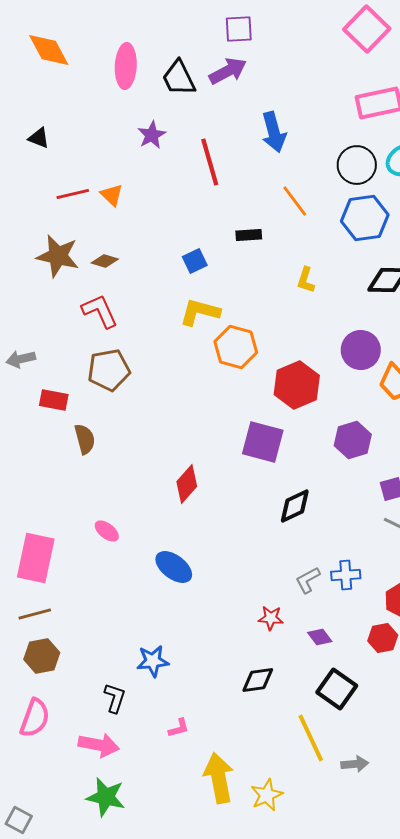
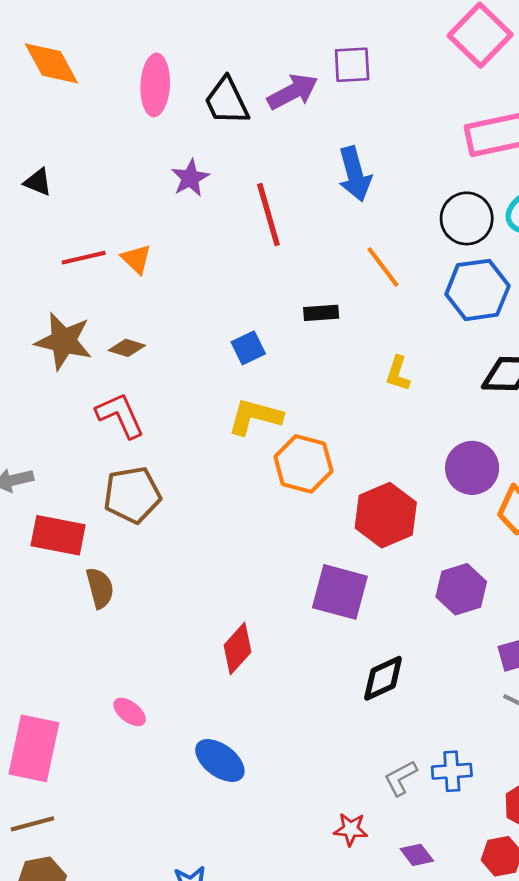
purple square: (239, 29) -> (352, 65), moved
red rectangle: (54, 400) -> (58, 535), size x1.4

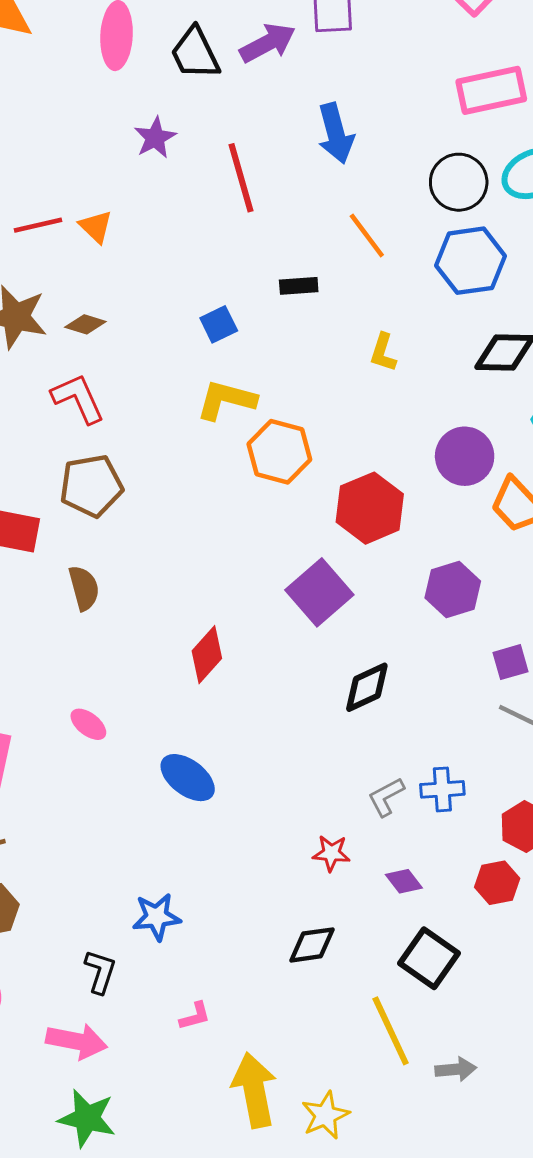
brown semicircle: (100, 588) -> (84, 588), moved
purple square: (340, 592) -> (319, 592), turned 34

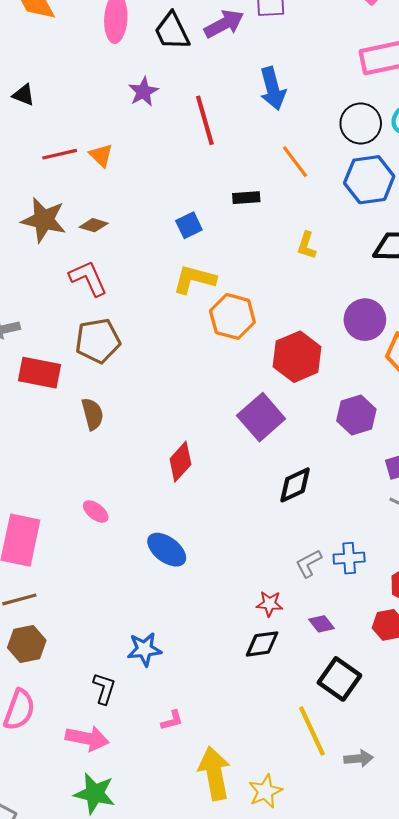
black diamond: (312, 945) -> (262, 644), moved

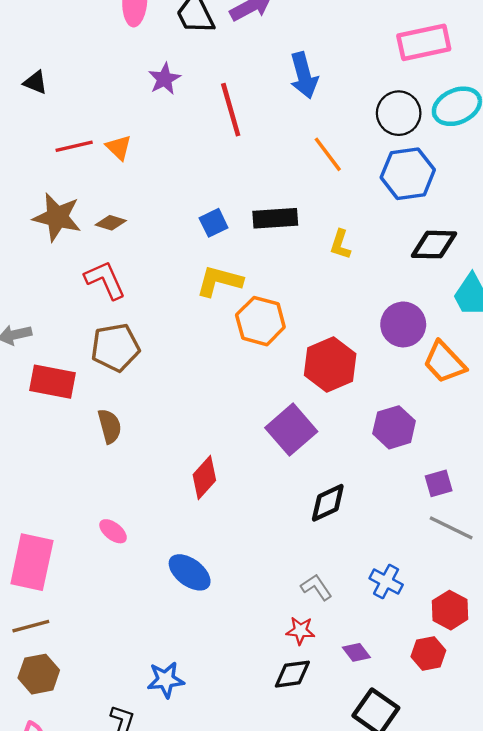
black rectangle: (246, 198) -> (275, 218), moved, size x1.5
blue cross: (349, 558) -> (386, 582), turned 32
gray L-shape: (309, 563) -> (316, 587), moved, turned 84

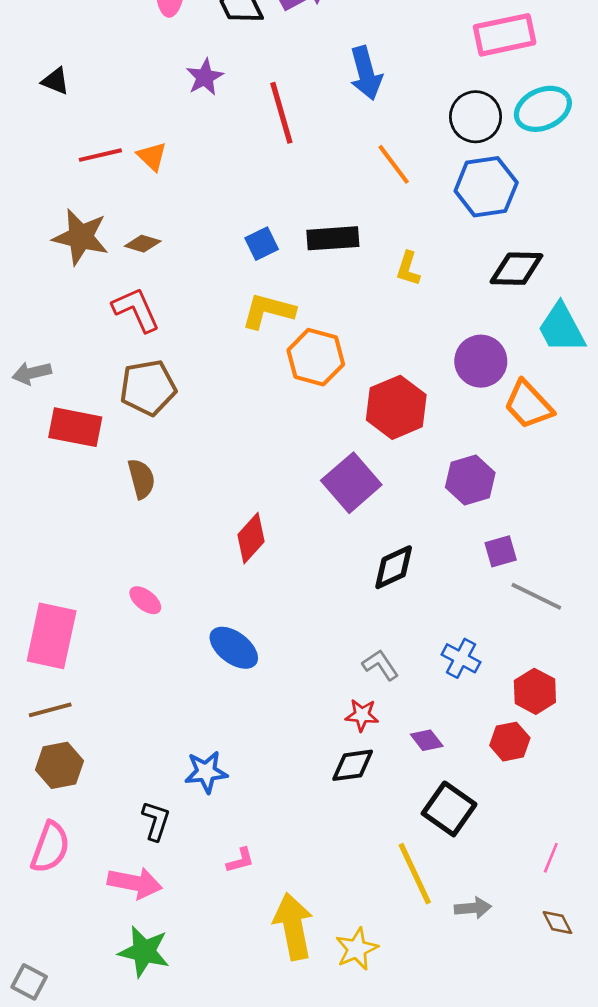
purple square: (439, 483) -> (501, 551), moved

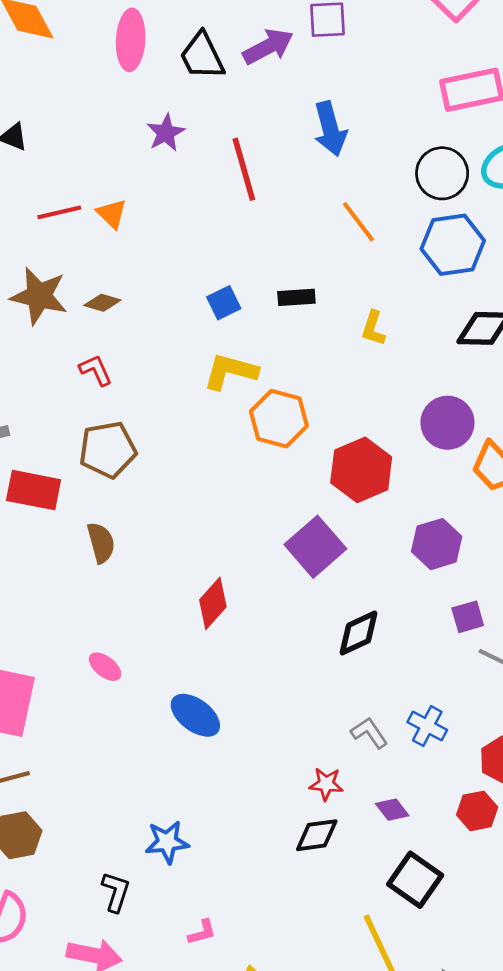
black rectangle: (333, 238) -> (296, 297), size x0.7
red L-shape: (136, 310) -> (96, 370), size x0.7
gray L-shape: (380, 665) -> (369, 733), moved

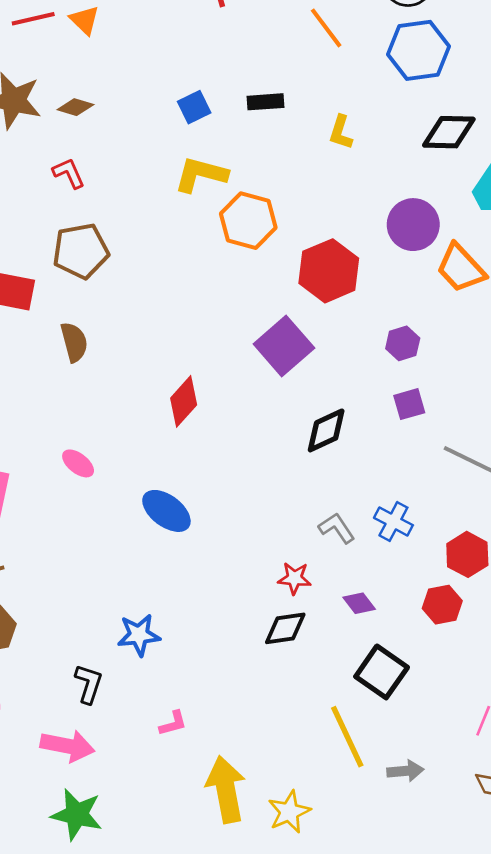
purple hexagon: (437, 544) -> (403, 343), size x0.7
purple square: (468, 617) -> (409, 404), moved

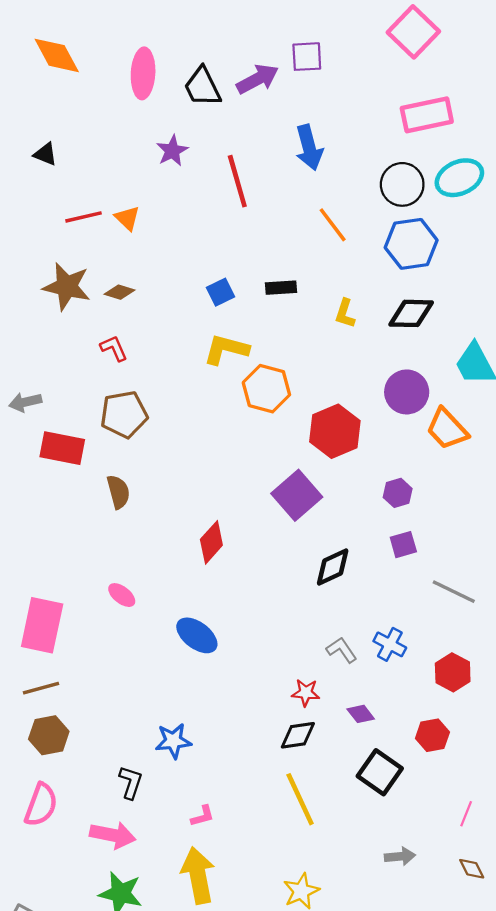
black diamond: (449, 132) -> (411, 313), moved
red hexagon: (442, 605) -> (432, 735), moved
yellow line: (347, 737) -> (300, 799), moved
yellow arrow: (226, 789) -> (198, 875), moved

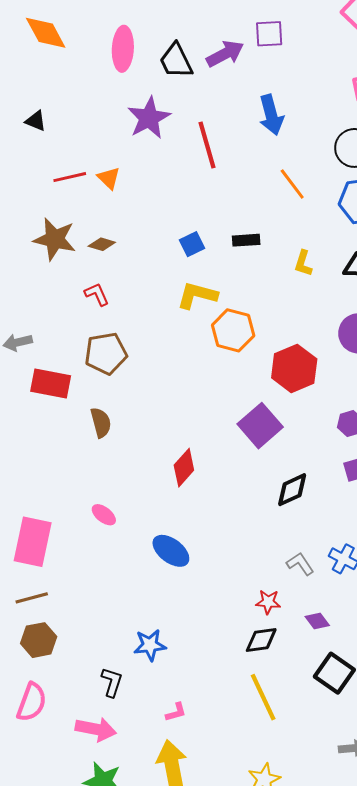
purple star: (172, 151) -> (149, 118), size x1.5

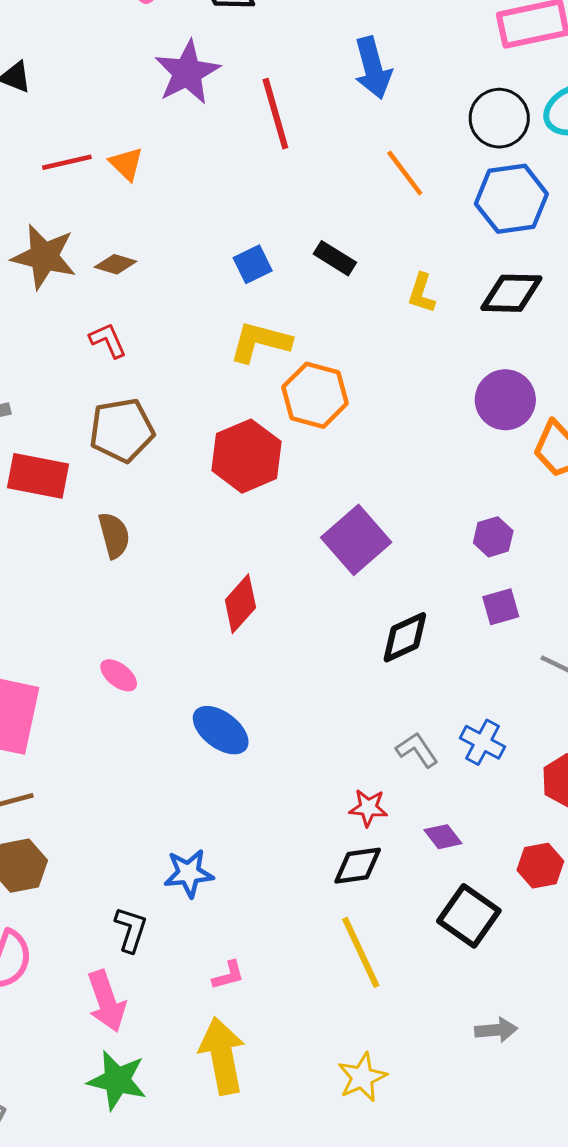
black rectangle: (246, 240) -> (335, 258), turned 36
red hexagon: (294, 368) -> (247, 456), moved
pink arrow: (96, 729) -> (106, 1001), turned 60

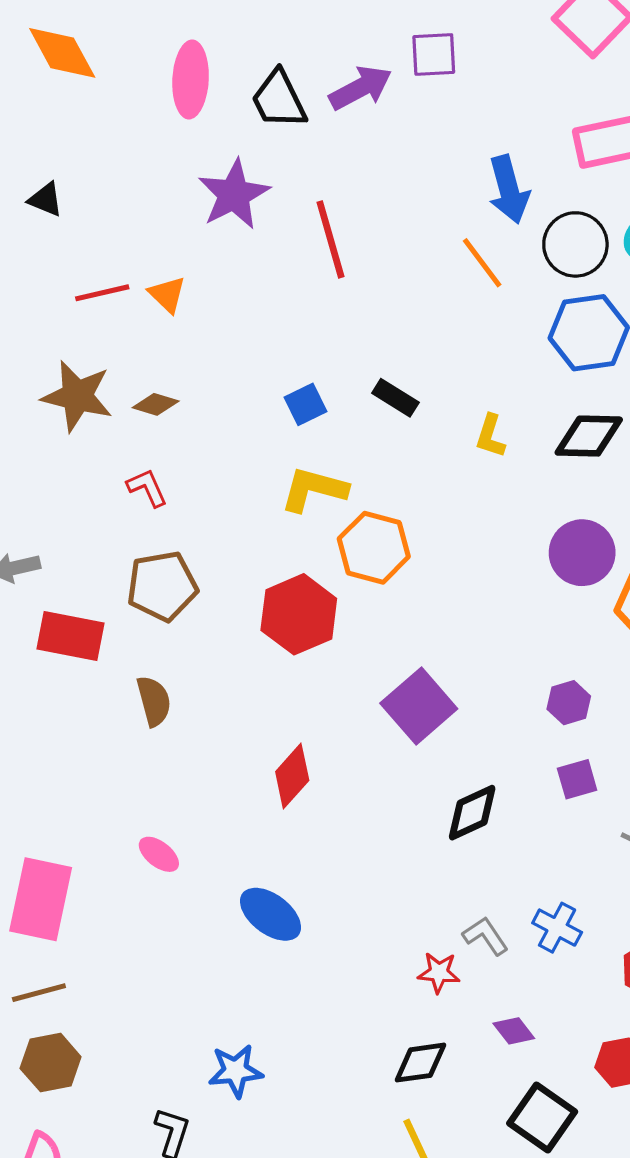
blue arrow: (373, 68) -> (509, 189), moved
orange line: (405, 173) -> (482, 263), moved
red star: (368, 808) -> (439, 973), moved

